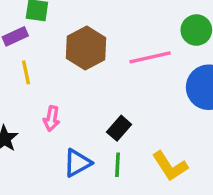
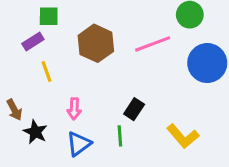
blue triangle: (77, 163) -> (79, 144), moved
green line: (117, 165) -> (120, 136), moved

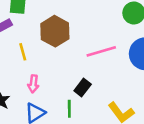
pink line: (153, 44) -> (101, 51), moved
yellow line: (46, 72) -> (23, 52), moved

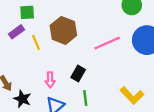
yellow line: (23, 52) -> (36, 42), moved
black rectangle: (83, 88) -> (78, 74), moved

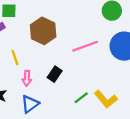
yellow line: (36, 42) -> (15, 57), moved
green line: (85, 98) -> (81, 98), moved, turned 56

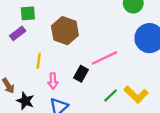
pink line: (85, 46) -> (104, 58), moved
yellow line: (15, 57) -> (39, 61), turned 32

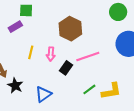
brown hexagon: (65, 31) -> (70, 29), moved
pink arrow: (53, 81) -> (51, 54), moved
yellow L-shape: (136, 94) -> (111, 91), turned -60

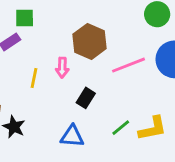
pink arrow: (51, 54) -> (62, 68), moved
pink line: (88, 56) -> (128, 65), moved
blue triangle: (43, 94) -> (72, 136), moved, turned 42

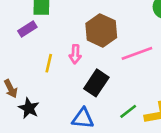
black rectangle: (86, 98) -> (96, 83), size x1.4

